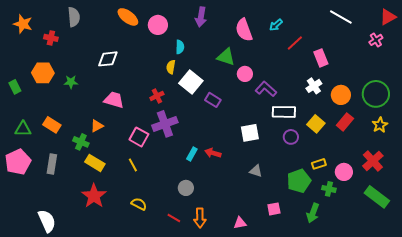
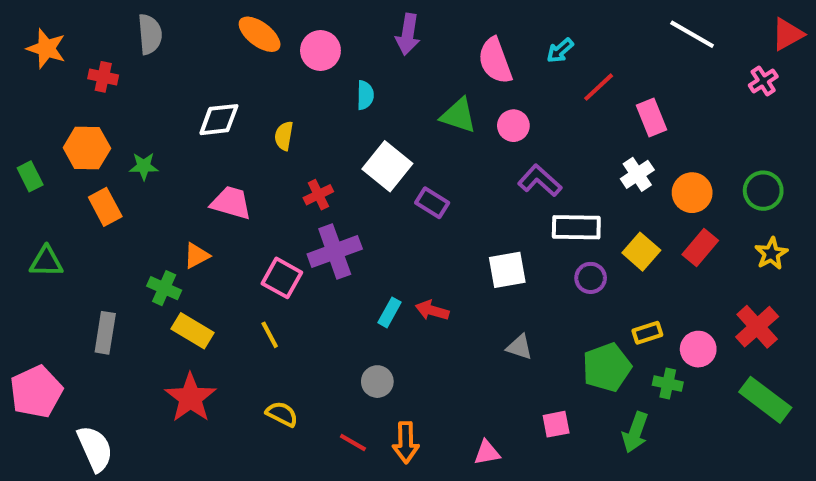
yellow semicircle: (171, 67) -> (284, 136), moved
pink circle: (245, 74) -> (513, 126), moved
green circle: (376, 94) -> (763, 191), size x0.7
orange rectangle: (52, 125) -> (105, 207), moved, turned 30
pink pentagon: (18, 162) -> (36, 392), moved

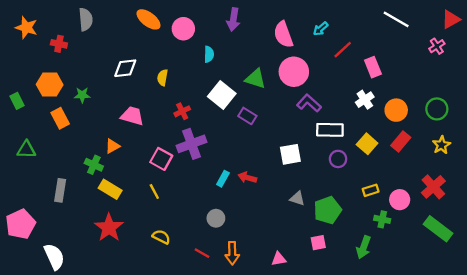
green triangle: (459, 115) -> (255, 79), moved
pink circle: (513, 126) -> (294, 72), size x1.6
green pentagon: (607, 367) -> (328, 210), moved

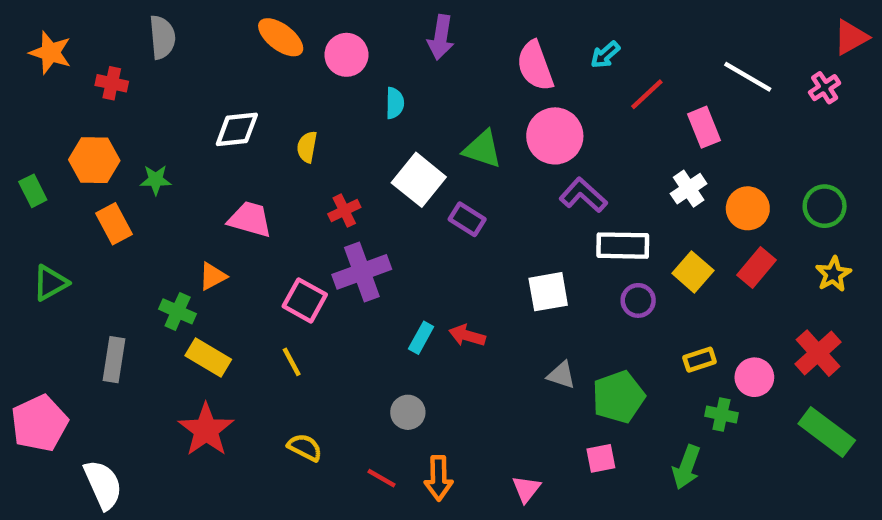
white line: (396, 19) -> (748, 77), moved
green triangle: (26, 150) -> (50, 283), turned -30
pink triangle: (279, 259) -> (526, 489), turned -42

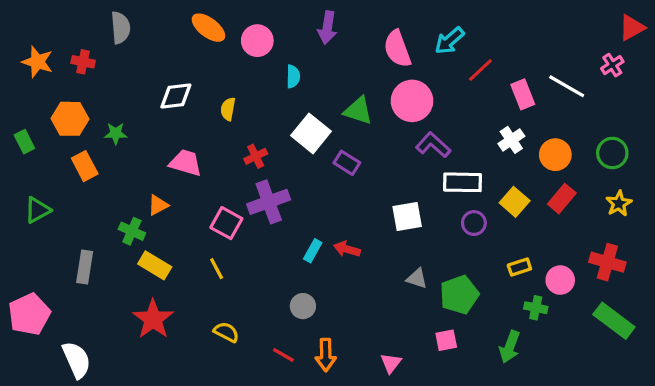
orange star: (50, 53) -> (37, 62), moved
cyan arrow: (605, 55) -> (449, 41), size x1.4
white line: (748, 77) -> (567, 86), moved
red cross: (818, 353) -> (607, 262), turned -32

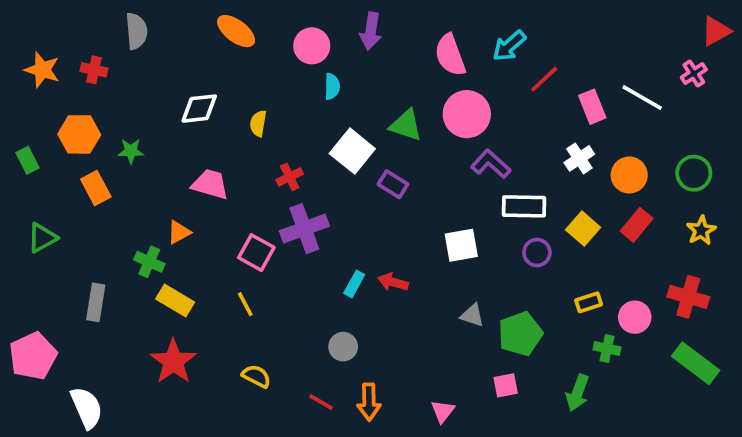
pink circle: (257, 41) -> (312, 46), moved

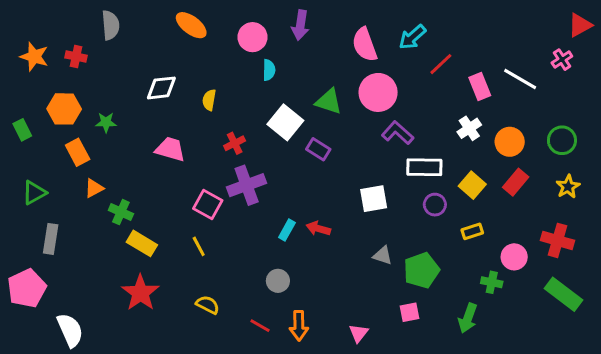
orange triangle: (179, 232) -> (94, 188), moved
gray rectangle: (96, 302) -> (51, 239), moved
yellow rectangle: (589, 302) -> (472, 231), moved

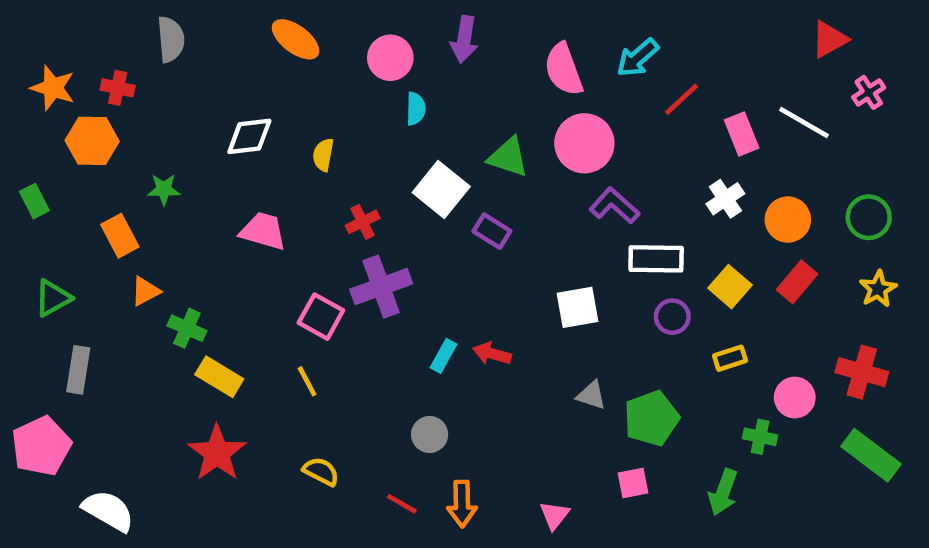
red triangle: (580, 25) -> (829, 39), moved
orange hexagon: (64, 109) -> (92, 141), moved
white semicircle: (70, 330) -> (108, 511), turned -36

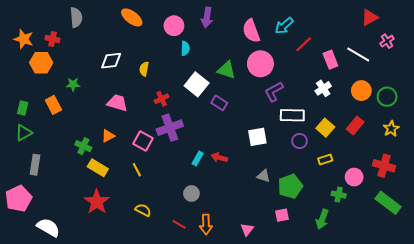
green rectangle: (34, 201) -> (23, 108), moved, turned 40
purple L-shape: (614, 206) -> (274, 92), turned -70
orange circle: (788, 220) -> (361, 91), moved
orange triangle: (145, 291) -> (108, 136), moved

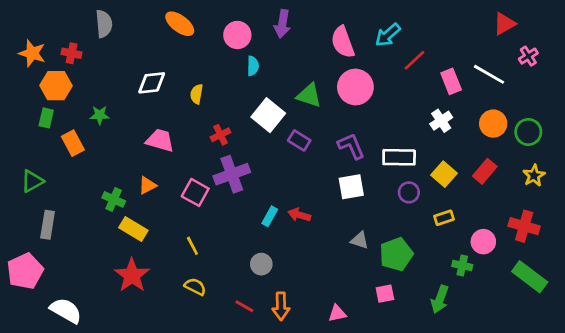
purple L-shape: (274, 92) -> (351, 146), moved, turned 95
green rectangle: (23, 108) -> (46, 118), moved
yellow line: (137, 170) -> (192, 246), moved
pink triangle: (247, 230) -> (337, 313), turned 40

